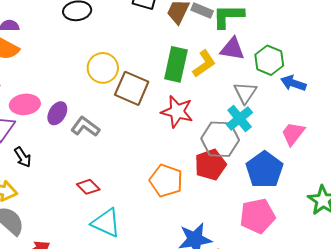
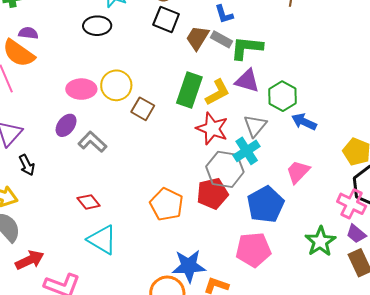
brown square: (132, 88) -> (143, 109), size x0.7
pink ellipse: (25, 104) -> (81, 89), moved
red star: (177, 112) -> (212, 129), moved

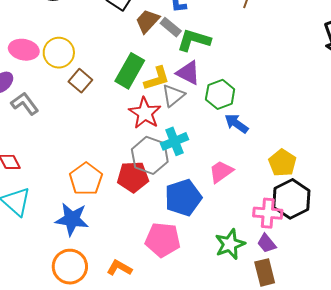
gray triangle: (255, 126) -> (173, 96), moved
pink cross: (352, 204) -> (268, 213), turned -32
blue star: (189, 266) -> (72, 219), moved

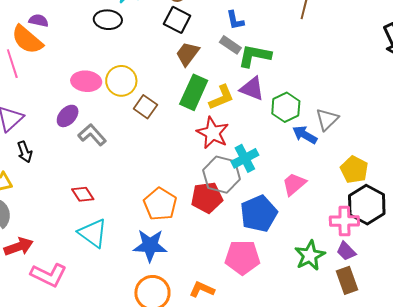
brown trapezoid: (147, 21) -> (188, 54), moved
gray triangle: (173, 96) -> (327, 119), moved

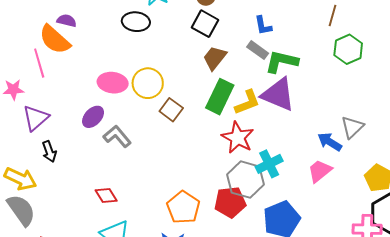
purple triangle: (252, 89) -> (278, 94), size x1.4
green hexagon: (286, 107) -> (348, 49), moved
pink trapezoid: (294, 184) -> (320, 171), moved

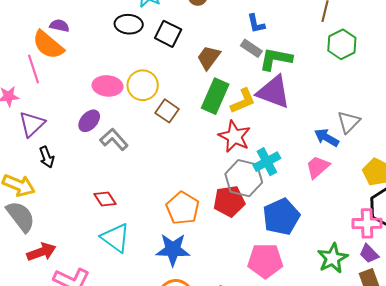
black square: (205, 24) -> (168, 34), moved

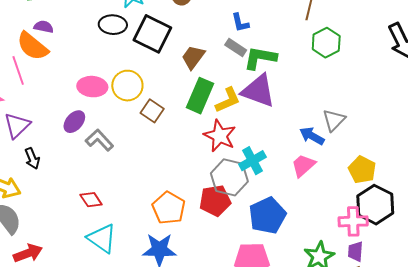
black square: (168, 34) -> (152, 34), size x1.4
purple trapezoid: (369, 254) -> (356, 252), turned 50

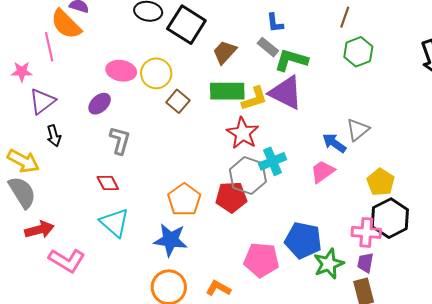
green rectangle: (200, 96) -> (227, 91), turned 60
gray L-shape: (99, 140) -> (120, 140), moved, turned 52
blue pentagon: (267, 216) -> (303, 240), moved, turned 30

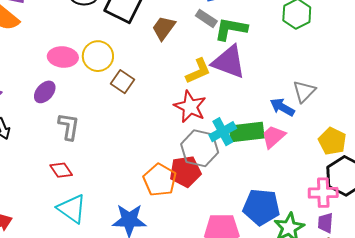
green rectangle: (227, 91) -> (247, 132), moved
orange pentagon: (184, 200) -> (160, 180), moved

